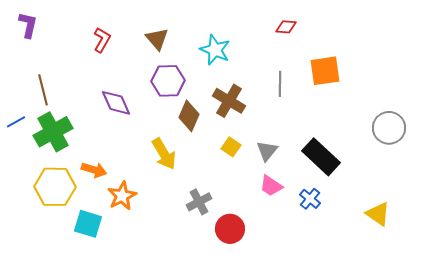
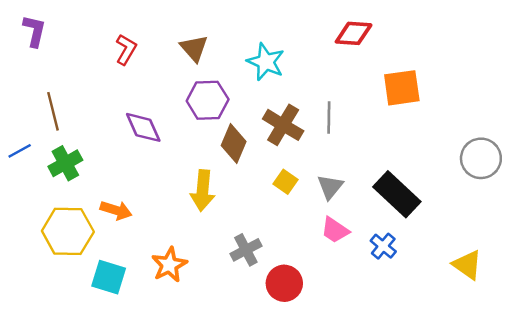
red diamond: (286, 27) -> (354, 33), size x1.4
gray line: (280, 84) -> (329, 118), moved
green cross: (53, 132) -> (65, 163), size x0.7
yellow arrow: (164, 154) -> (203, 190), turned 36
orange star: (122, 196) -> (169, 265), moved

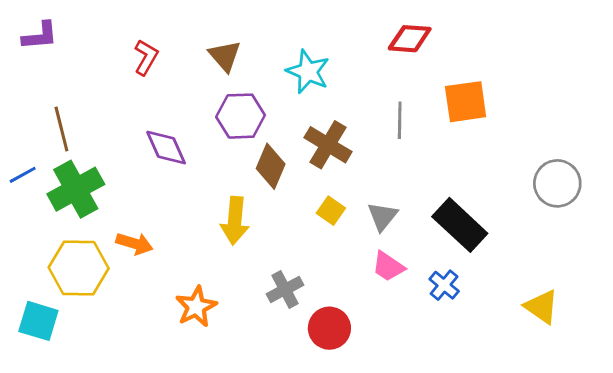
purple L-shape: (34, 31) -> (40, 36), turned 72
gray line: (329, 118) -> (400, 120), moved
green cross: (65, 163) -> (76, 189), size x1.4
cyan square: (109, 277) -> (38, 321), moved

